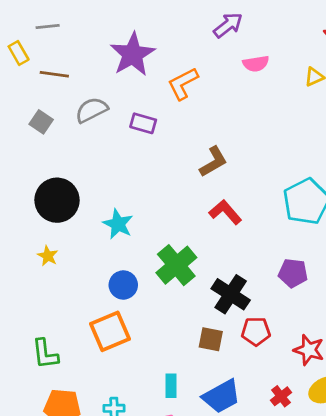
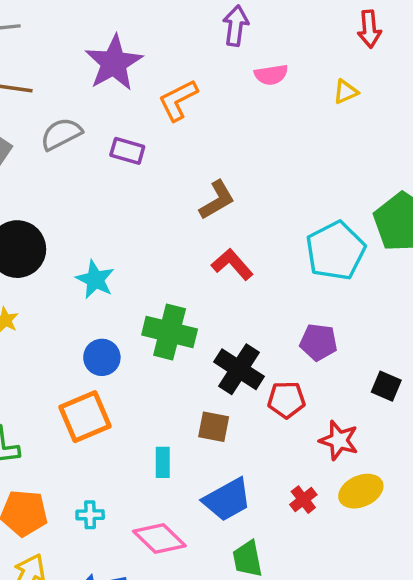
purple arrow: (228, 25) -> (236, 26), turned -44
green cross: (176, 265) -> (170, 332), turned -36
red pentagon: (256, 331) -> (286, 400), moved
cyan rectangle: (171, 386) -> (163, 462), moved

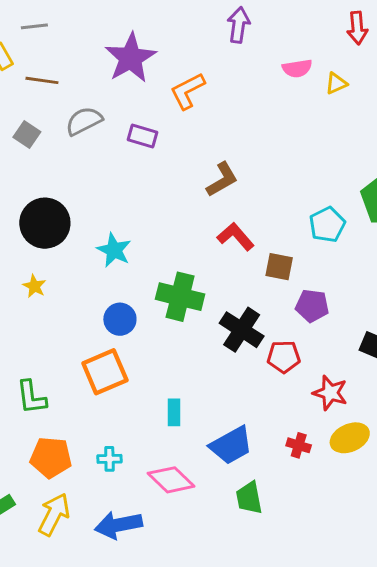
pink semicircle: (271, 75) -> (297, 68), moved
cyan pentagon: (335, 251) -> (327, 225), size x0.7
brown square: (214, 427) -> (279, 267), moved
red cross: (303, 500) -> (299, 445), turned -35

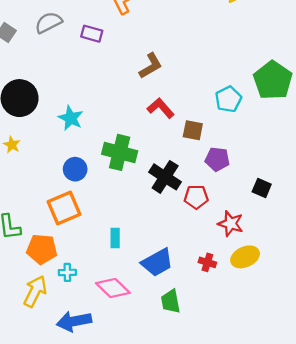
orange pentagon: (51, 457) -> (42, 249), moved
yellow arrow: (54, 514) -> (35, 291), moved

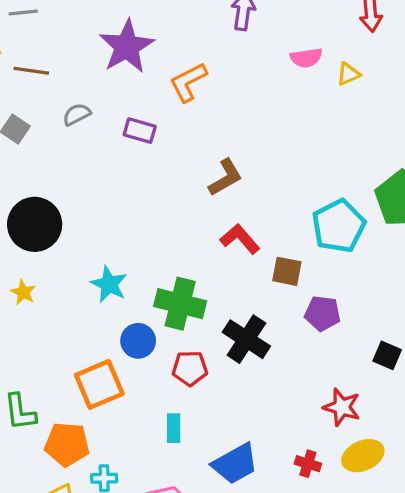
gray semicircle: (48, 23) -> (77, 114), size x0.7
cyan pentagon: (228, 99) -> (339, 226), size x1.4
cyan star: (71, 118) -> (109, 284), moved
blue circle: (75, 169) -> (138, 341), moved
red pentagon: (196, 197) -> (190, 368), moved

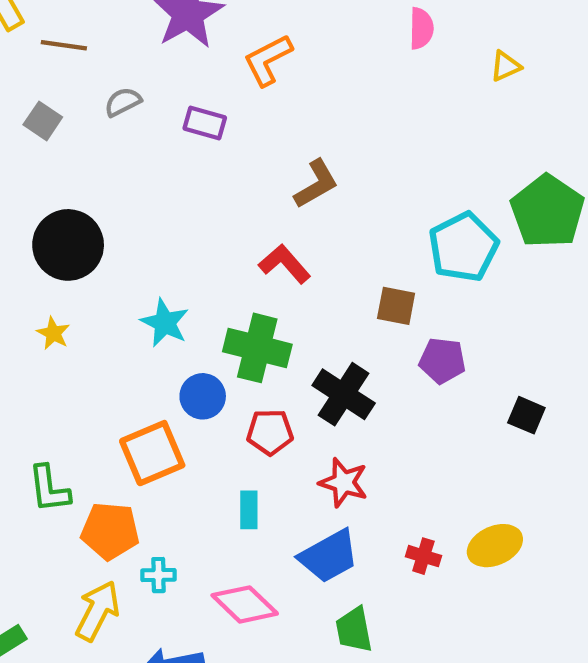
pink semicircle: (306, 58) -> (421, 28), turned -80
yellow triangle: (348, 74) -> (505, 66), moved
red L-shape: (240, 239) -> (285, 264), moved
red star: (342, 407) -> (344, 483), moved

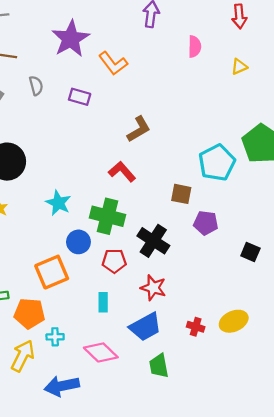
orange L-shape: (268, 60) -> (113, 63), turned -100
gray semicircle: (123, 102) -> (36, 86), turned 102

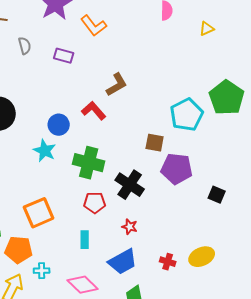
red L-shape: (122, 172) -> (94, 111), moved
purple pentagon: (206, 223) -> (177, 169), size x1.4
blue circle: (78, 242) -> (59, 125), moved
red star: (153, 288) -> (130, 227), size x0.7

